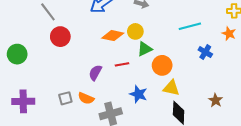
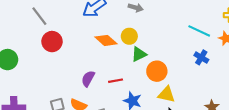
cyan line: (190, 26) -> (199, 31), moved, turned 40
orange diamond: (113, 36) -> (106, 40), turned 30
red line: (122, 64) -> (116, 81), moved

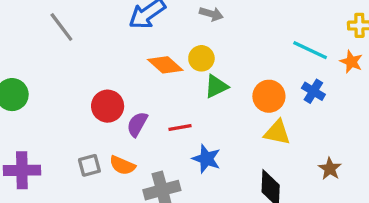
red circle: (52, 42) -> (108, 106), moved
orange circle: (157, 71) -> (269, 96), moved
yellow triangle: (166, 94) -> (277, 132), moved

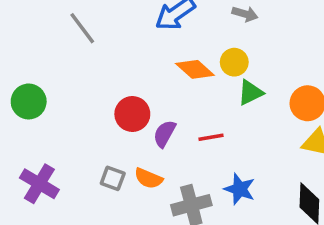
blue star: (206, 159) -> (240, 189), moved
gray square: (89, 165) -> (113, 178), turned 35
purple cross: (22, 170) -> (39, 184), turned 32

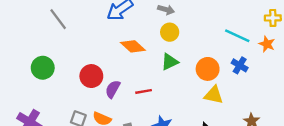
yellow circle: (234, 62) -> (170, 32), moved
green circle: (29, 101) -> (43, 68), moved

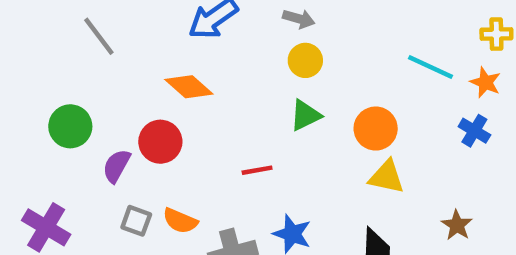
orange diamond: (133, 46) -> (189, 87), moved
blue cross: (240, 65) -> (474, 131), moved
purple semicircle: (113, 89) -> (116, 166), moved

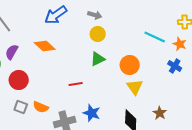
red circle: (160, 142) -> (19, 80), moved
purple semicircle: (116, 166) -> (12, 52), moved
yellow triangle: (387, 177) -> (135, 87), turned 42
brown star: (457, 225) -> (160, 113), moved

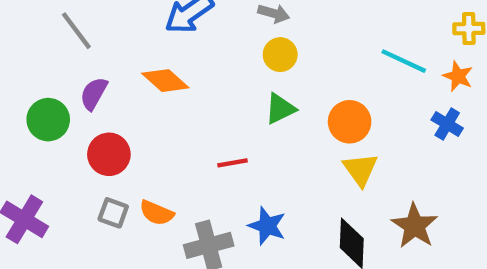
brown star: (160, 113) -> (415, 226), size x1.5

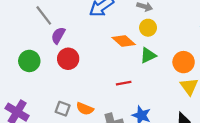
orange diamond: (165, 81) -> (124, 41), moved
purple semicircle: (94, 94) -> (58, 35), moved
red circle: (109, 154) -> (68, 59), moved

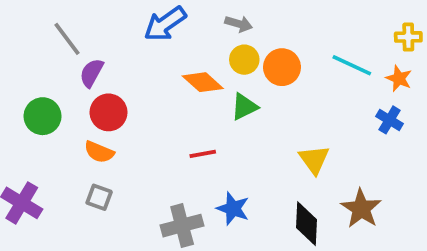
orange circle: (184, 62) -> (282, 67), moved
orange semicircle: (85, 109) -> (99, 152), moved

